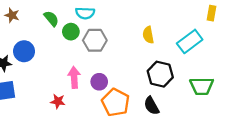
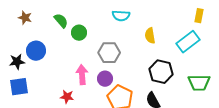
cyan semicircle: (85, 13) -> (121, 16), moved
yellow rectangle: (211, 13) -> (199, 16), moved
gray hexagon: (95, 40) -> (109, 53), moved

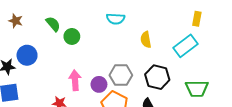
gray hexagon: (109, 53) -> (121, 75), moved

